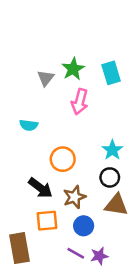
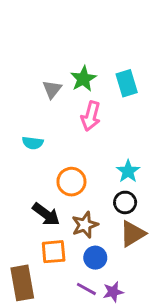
brown triangle: (116, 205) -> (133, 234), turned -40

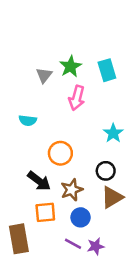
cyan star: (128, 171) -> (113, 133), moved

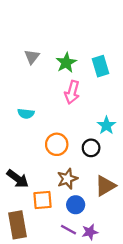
gray triangle: (44, 75) -> (32, 57), moved
black circle: (106, 171) -> (91, 148), moved
black arrow: (39, 181) -> (18, 179), moved

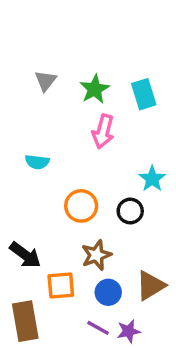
brown triangle: (105, 186) -> (151, 286), moved

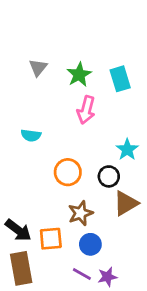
black arrow: (25, 255) -> (18, 230), moved
brown triangle: (151, 286) -> (126, 203), moved

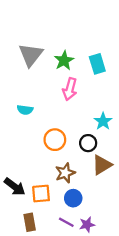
gray triangle: (38, 67) -> (31, 55), size x1.6
brown rectangle: (21, 268) -> (30, 222), moved, size x0.7

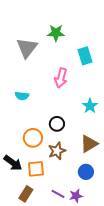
green star: (64, 60) -> (56, 33), moved, turned 30
orange circle: (55, 140) -> (33, 138), moved
black circle: (88, 143) -> (57, 124), moved
blue circle: (73, 198) -> (86, 172), moved
brown rectangle: (30, 222) -> (26, 194), turned 42

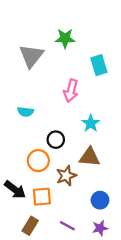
cyan star: (90, 106) -> (91, 123), moved
black circle: (57, 124) -> (56, 140), moved
brown triangle: (89, 144) -> (90, 157), moved, turned 36
purple star: (76, 196) -> (100, 228), moved

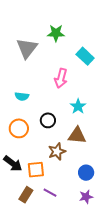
cyan rectangle: (99, 65) -> (85, 56), turned -30
orange circle: (38, 161) -> (19, 128), moved
purple line: (67, 226) -> (50, 193), moved

